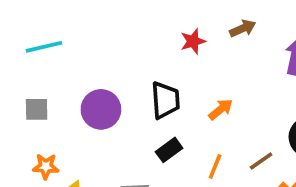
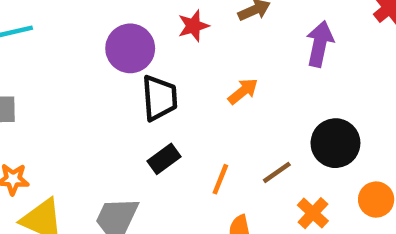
purple circle: (101, 109) -> (130, 48), moved
orange arrow: (221, 109) -> (243, 91), moved

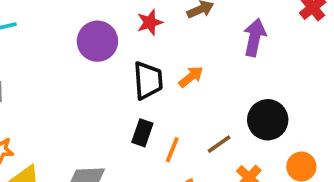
black trapezoid: (160, 98) -> (148, 80), moved
black rectangle: (164, 159) -> (142, 133), moved, turned -35

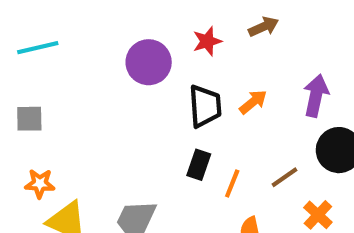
purple arrow: (255, 37) -> (316, 96), moved

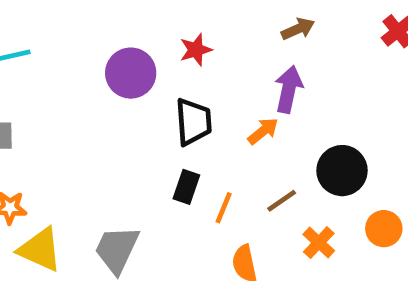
brown arrow: (264, 27) -> (298, 29), moved
purple arrow: (316, 96) -> (289, 89), moved
orange arrow: (253, 102) -> (263, 131), moved

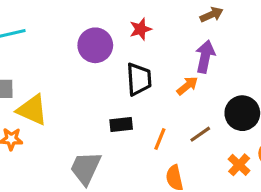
black rectangle: (186, 187) -> (121, 124), moved, turned 65
orange cross: (319, 243) -> (239, 165), moved
yellow triangle: (40, 250) -> (32, 110), moved

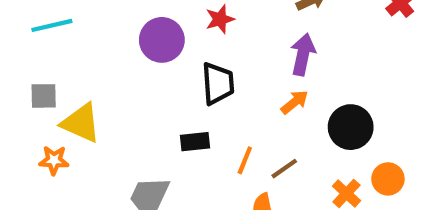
orange arrow: (187, 86) -> (295, 102), moved
brown line: (200, 134) -> (284, 169), moved

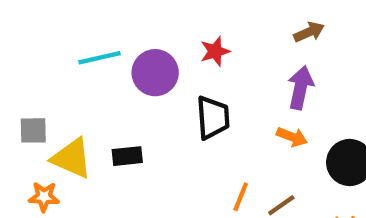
cyan line: (52, 25) -> (100, 58), moved
orange arrow: (295, 102) -> (292, 137), turned 60
black rectangle: (195, 142) -> (127, 156), moved

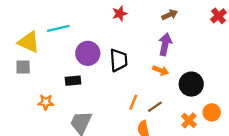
red star: (215, 51) -> (120, 14), moved
purple circle: (155, 73) -> (88, 53), moved
yellow triangle: (72, 158) -> (29, 42), moved
orange star: (44, 197) -> (46, 102), moved

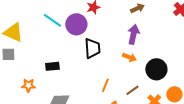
cyan line: (58, 28) -> (52, 20), moved, turned 48
purple circle: (88, 53) -> (76, 24), moved
brown line: (155, 107) -> (132, 90), moved

